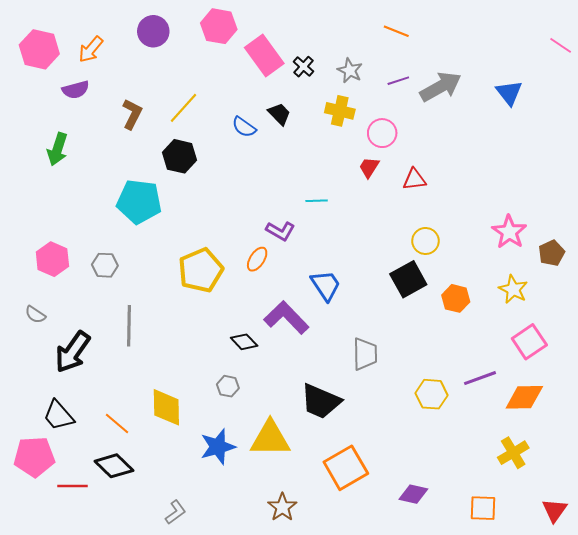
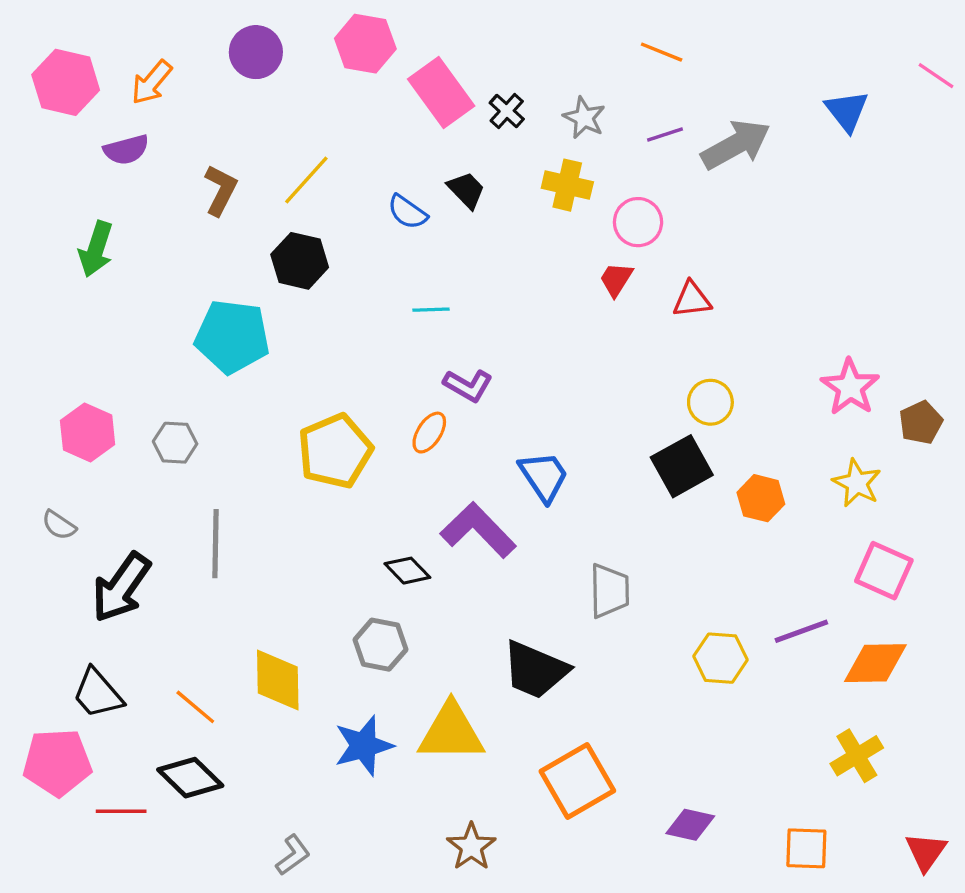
blue triangle: (509, 93) -> (847, 111), moved
cyan line: (317, 201) -> (431, 310), moved
pink square: (529, 342) -> (884, 571), turned -32
gray hexagon: (228, 386) -> (380, 645), size x1.4

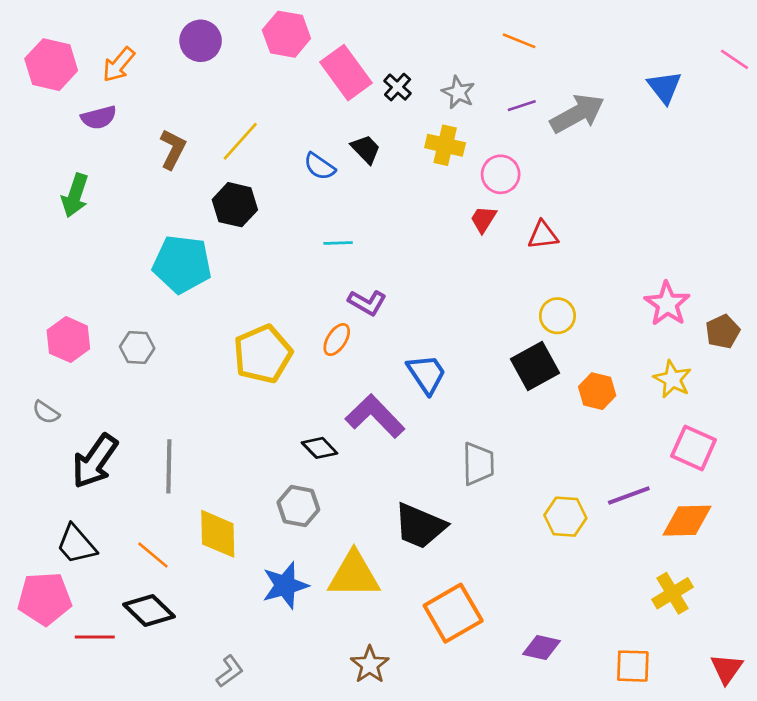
gray line: (215, 544) -> (169, 466), moved

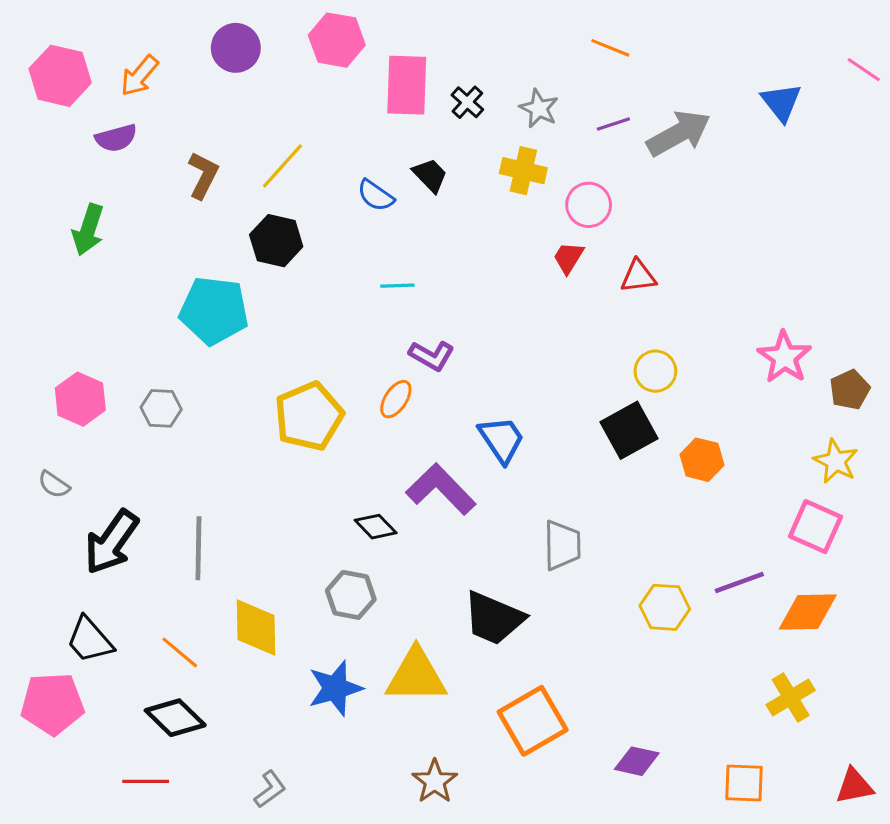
pink rectangle: (346, 73) -> (407, 85), turned 38
yellow star: (672, 379) -> (836, 461), moved
red line: (95, 637) -> (146, 781), moved
red triangle: (727, 669) -> (854, 786), turned 44

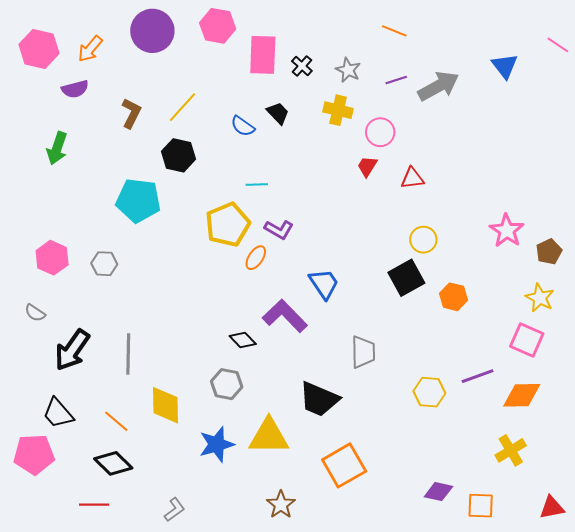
purple circle: (236, 48) -> (152, 31), size x1.4
yellow pentagon: (309, 416) -> (228, 225), moved
purple diamond: (637, 761) -> (438, 492), moved

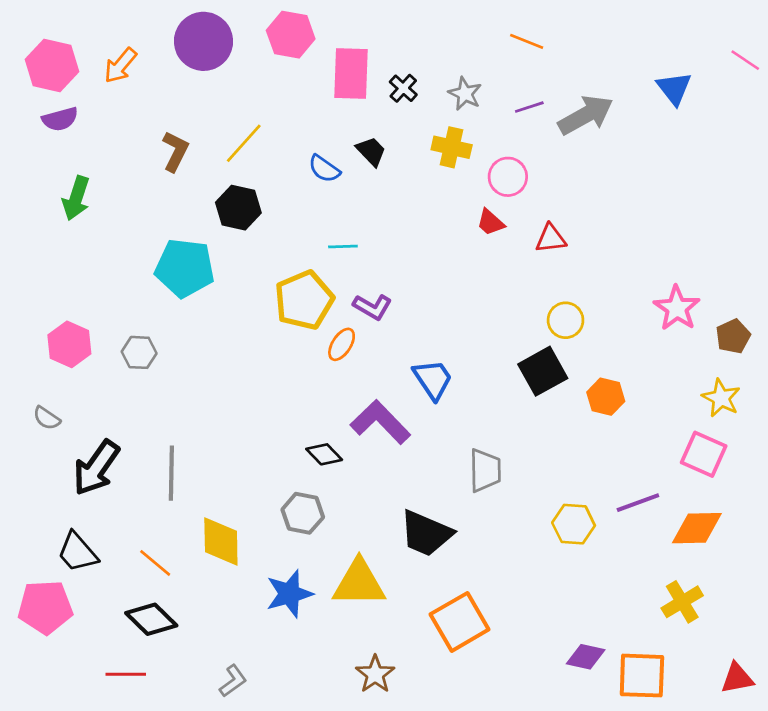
purple semicircle: (75, 89) -> (60, 119), moved
red trapezoid: (367, 166) -> (490, 222), turned -80
orange square: (481, 506) -> (642, 676), size x1.4

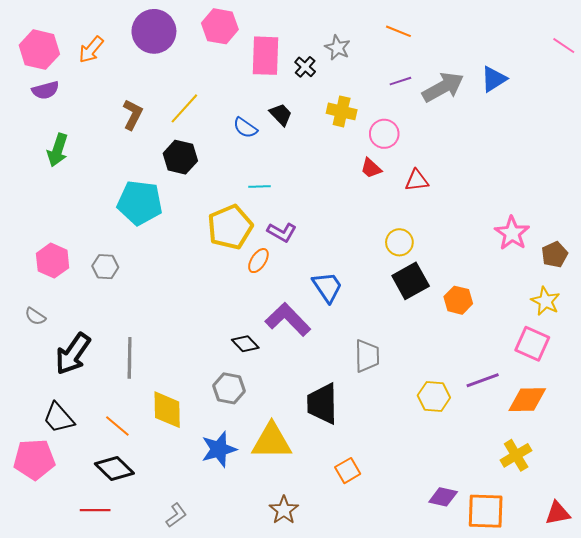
blue triangle: (674, 88) -> (494, 79), moved, turned 36
gray star: (465, 94) -> (338, 48), moved
yellow circle: (566, 320) -> (399, 242), moved
black trapezoid: (426, 533) -> (322, 404), turned 66
orange square: (460, 622) -> (348, 471), size x0.6

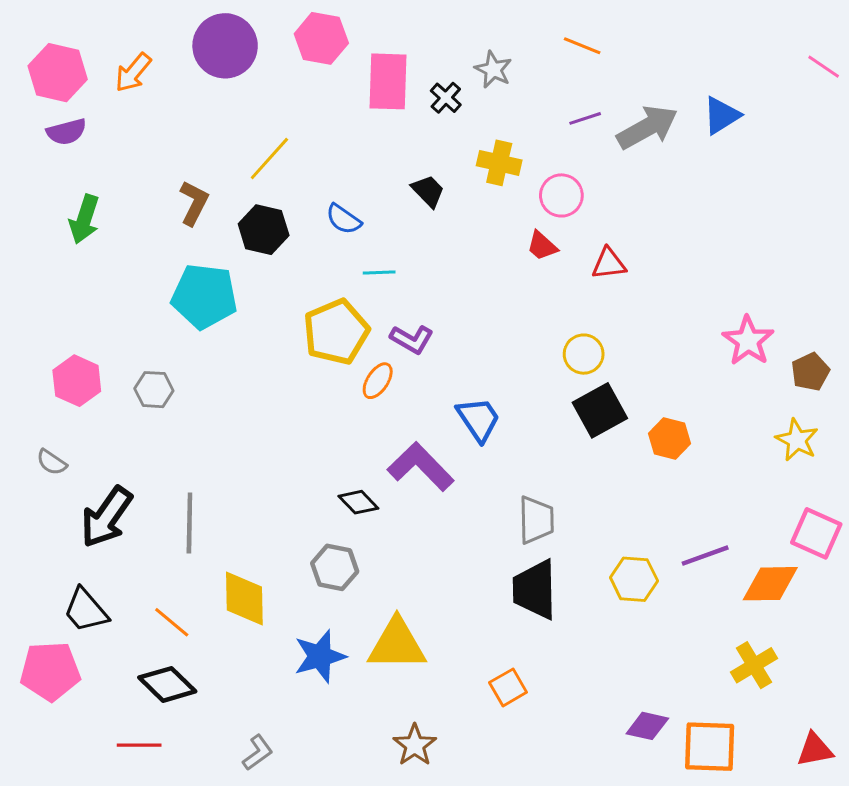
brown L-shape: (133, 115) -> (194, 203), moved
black trapezoid: (281, 115) -> (428, 191), moved
blue semicircle: (245, 128) -> (344, 219), moved
pink square: (532, 344) -> (816, 533), moved
black trapezoid: (322, 404) -> (535, 590), moved

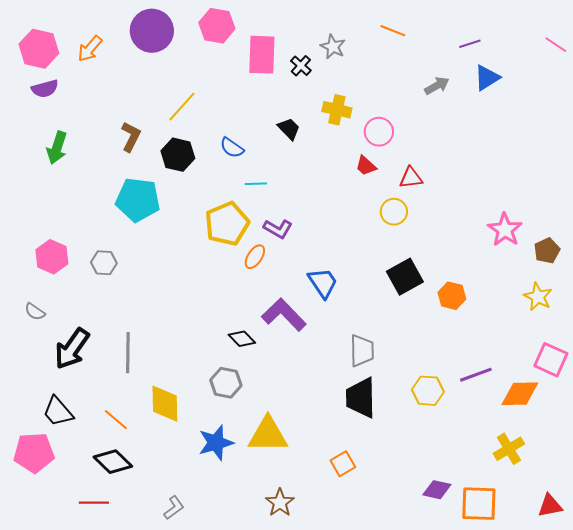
purple line: (585, 118) -> (470, 44), moved
gray arrow: (647, 127) -> (437, 86), size x0.6
yellow circle: (584, 354) -> (394, 212), moved

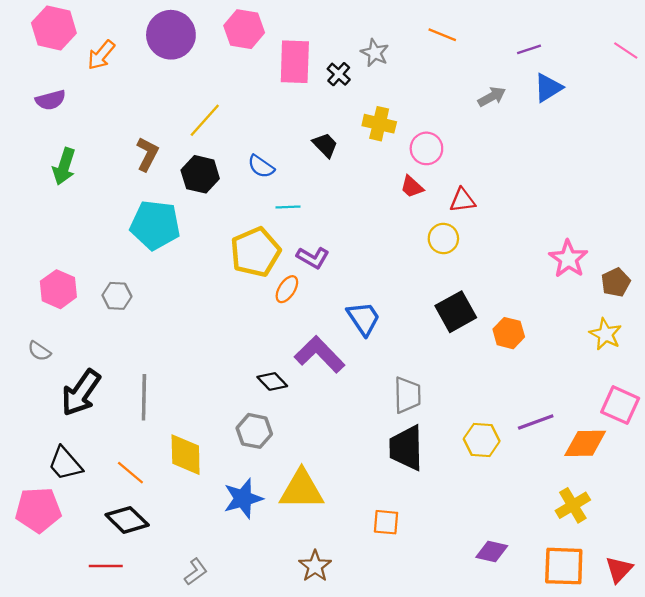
pink hexagon: (39, 49) -> (54, 28), moved
orange square: (343, 464) -> (386, 522), turned 35
orange square: (479, 504) -> (564, 566), moved
red triangle: (550, 506) -> (619, 569), turned -36

